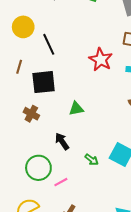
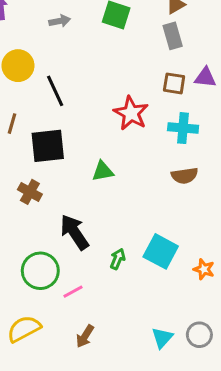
green triangle: (76, 109) -> (103, 171), moved
black arrow: (62, 141) -> (74, 232), size x1.4
green arrow: (92, 160) -> (118, 259), turned -104

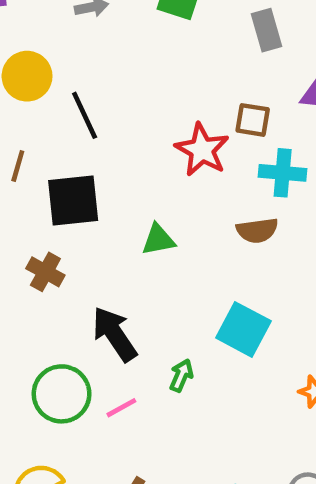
brown square: (174, 83) -> (253, 120), moved
brown semicircle: (185, 176) -> (257, 230), moved
cyan square: (161, 251) -> (243, 329), moved
pink line: (73, 292) -> (121, 408), moved

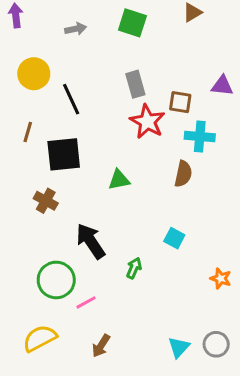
gray rectangle: (266, 30) -> (135, 84), moved
brown semicircle: (257, 230) -> (183, 174), turned -70
cyan square: (243, 329) -> (174, 238), size x0.6
pink line: (121, 408) -> (86, 302), moved

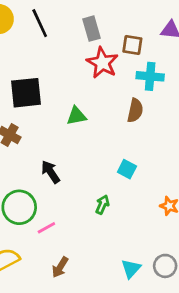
black line: (71, 99) -> (40, 23), moved
black arrow: (91, 241) -> (51, 172), size x0.7
green arrow: (134, 268) -> (102, 205), moved

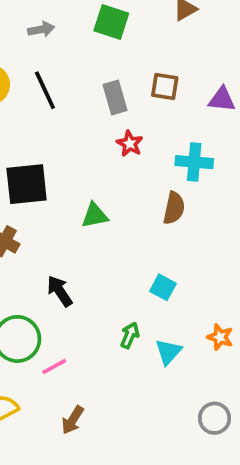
brown square: (132, 45) -> (165, 86), moved
red star: (102, 63) -> (130, 144), size x0.6
cyan triangle: (131, 269) -> (168, 352), moved

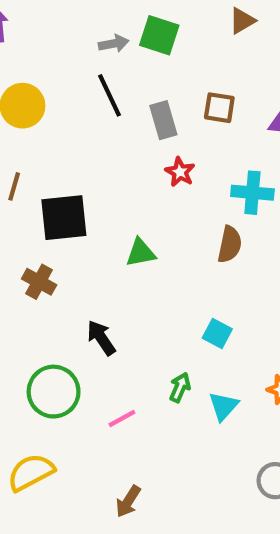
gray arrow: (41, 29) -> (114, 44), moved
black line: (45, 90) -> (110, 95), moved
pink line: (54, 367) -> (122, 419), moved
brown arrow: (73, 420) -> (128, 501), moved

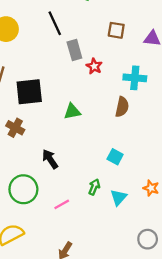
gray rectangle: (163, 120) -> (74, 50), moved

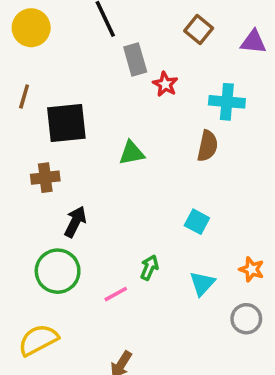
brown square: (116, 30) -> (199, 29), turned 30
brown cross: (15, 128) -> (45, 178), turned -36
black arrow: (50, 159) -> (75, 222), moved, turned 60
green arrow: (94, 187) -> (149, 268), moved
gray circle: (148, 239) -> (246, 319), moved

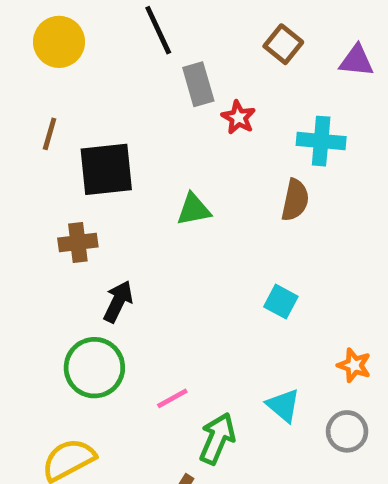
green arrow: (149, 268) -> (217, 438), moved, size x1.5
cyan triangle: (202, 283) -> (283, 405), moved, turned -32

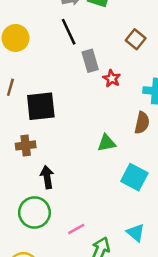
green triangle: (194, 209) -> (107, 143), moved
black arrow: (118, 302) -> (47, 177), turned -35
cyan square: (281, 302) -> (134, 177), size x1.5

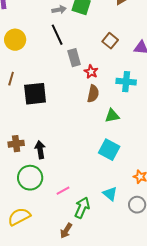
brown semicircle: (142, 123) -> (93, 94), moved
green triangle: (107, 143) -> (112, 116), moved
brown cross: (26, 145) -> (16, 144), moved

